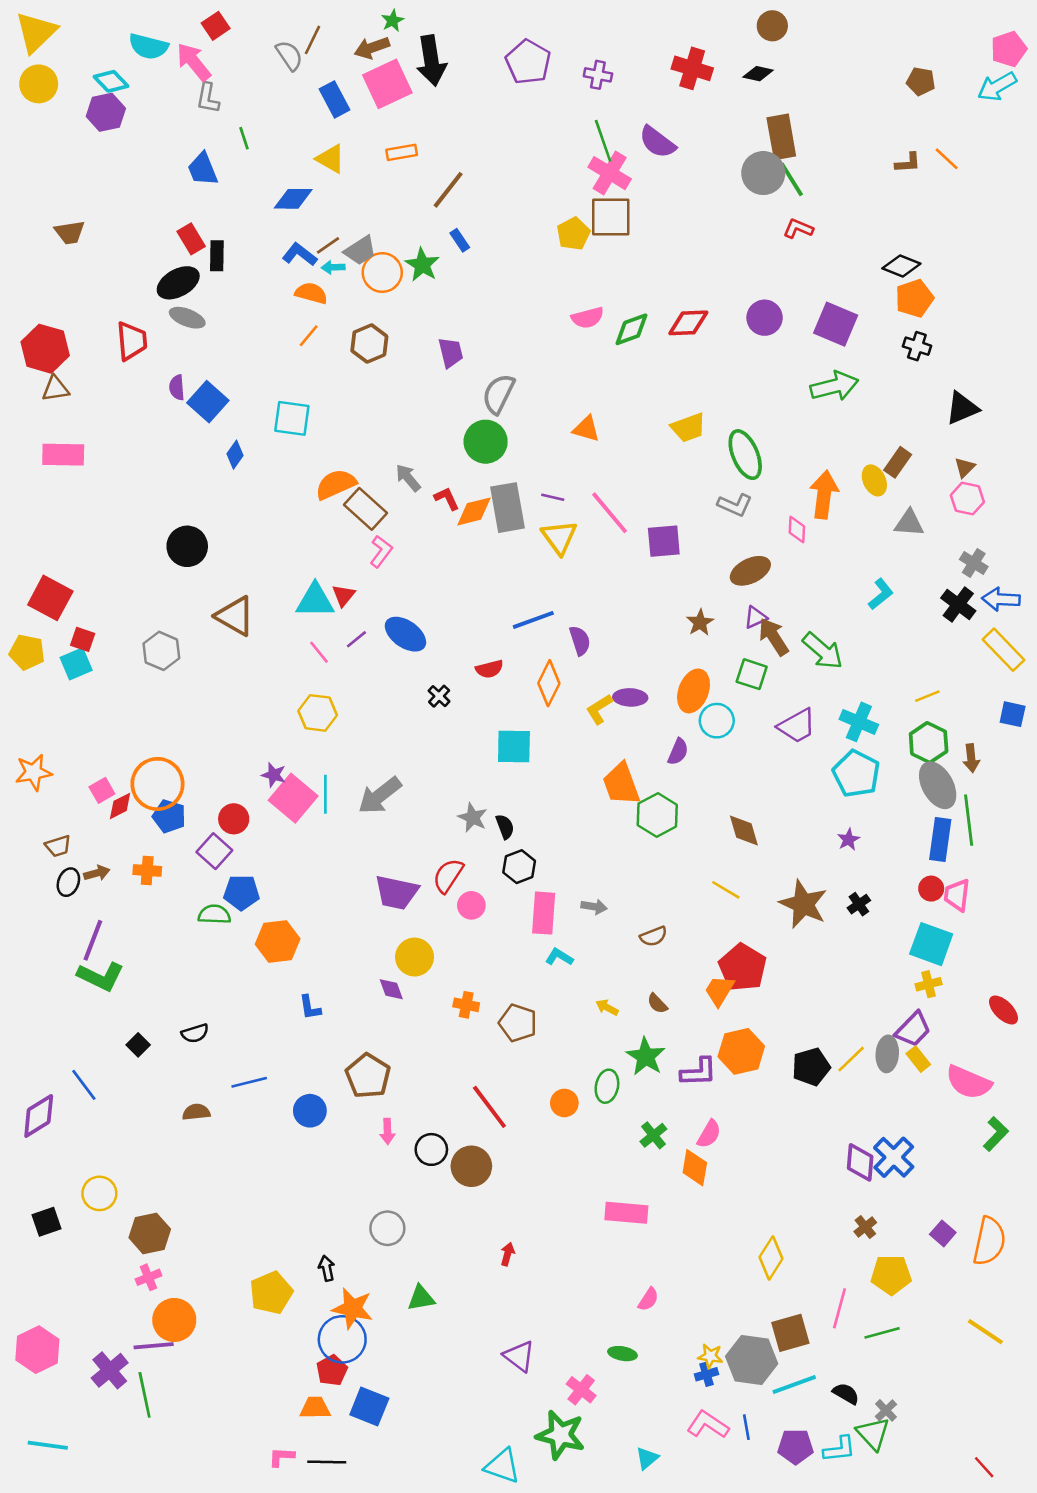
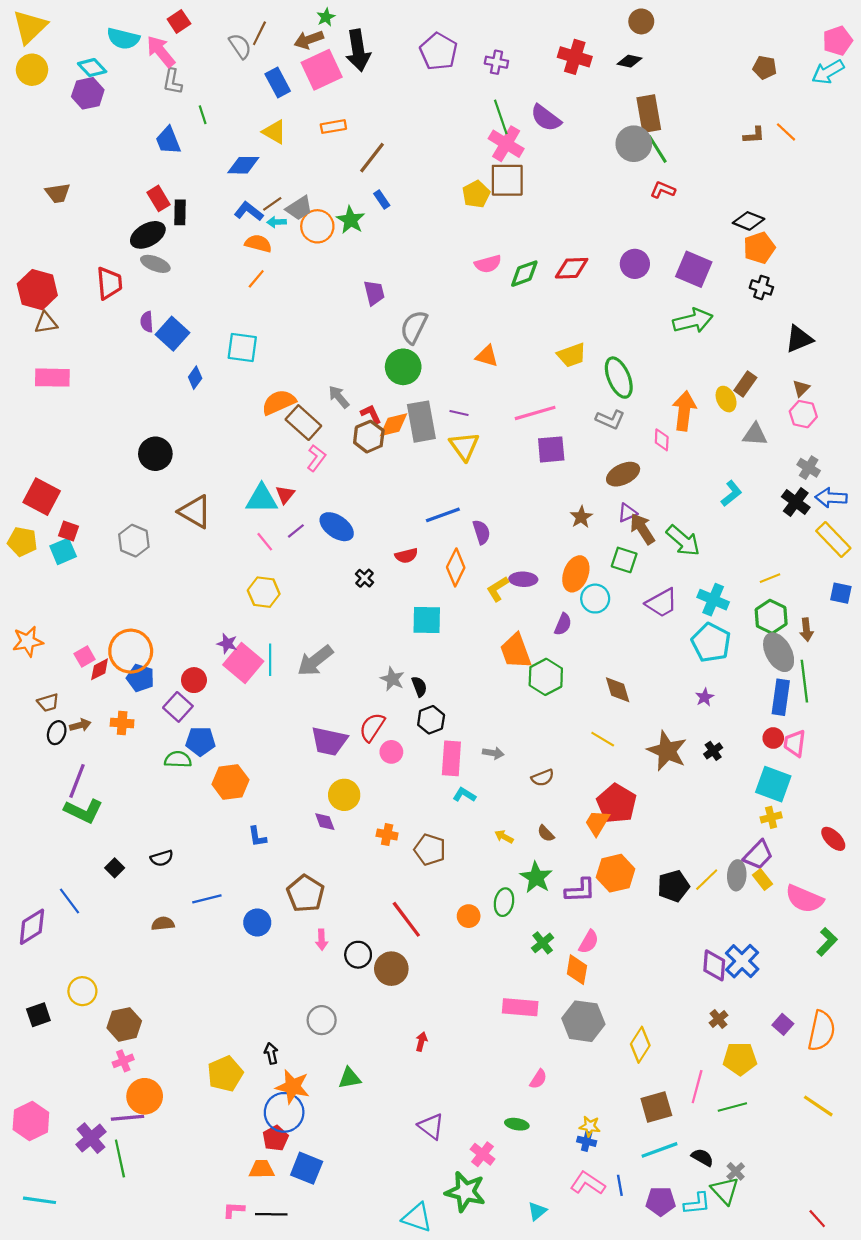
brown hexagon: (369, 344) -> (369, 437), moved
pink line: (610, 513) -> (535, 413), moved, turned -66
gray hexagon: (752, 1360) -> (583, 1021), moved
blue cross: (706, 1374) -> (587, 1141), turned 30

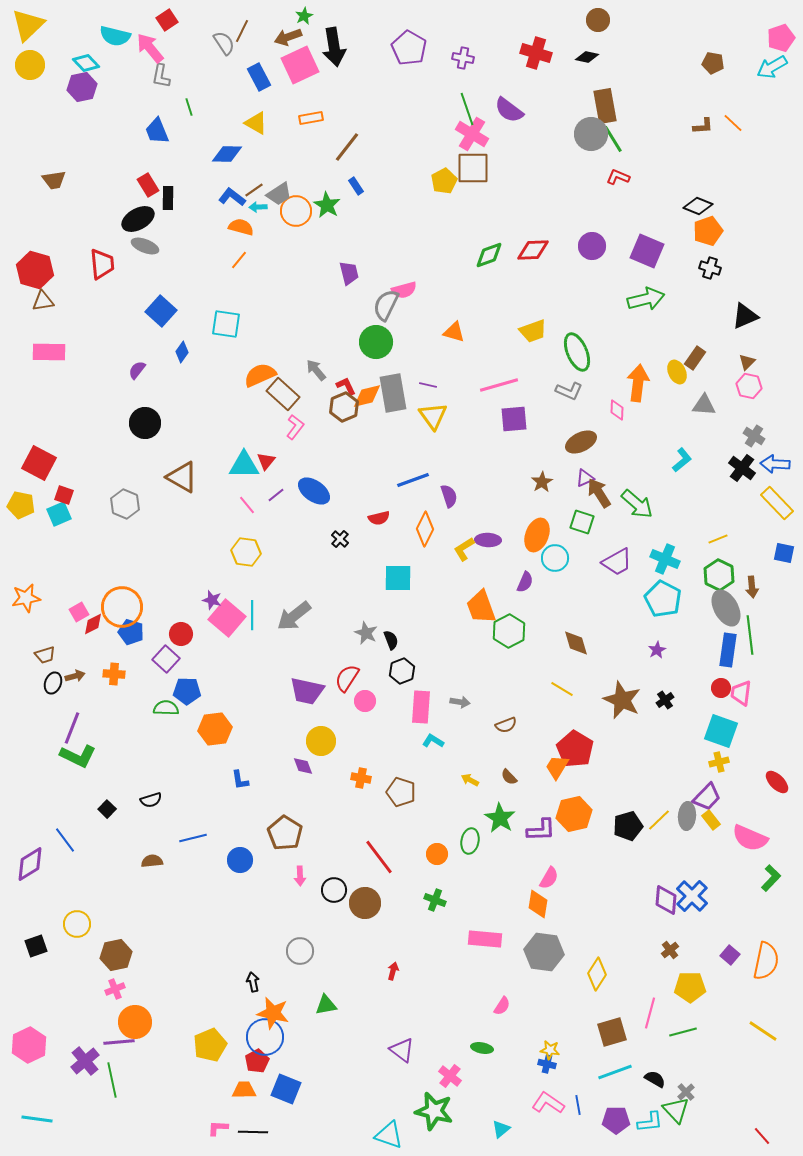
pink semicircle: (488, 264) -> (404, 290), moved
purple semicircle: (147, 322) -> (137, 370), moved, turned 42
green cross: (543, 943) -> (435, 900), moved, turned -30
yellow pentagon: (225, 1074) -> (210, 1045), moved

